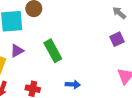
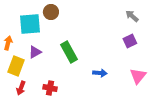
blue arrow: (73, 84) -> (100, 73), moved

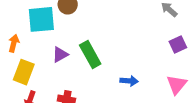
purple square: (130, 41) -> (178, 45), moved
purple triangle: (35, 52) -> (60, 55), moved

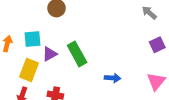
cyan square: (41, 19) -> (32, 39), moved, size x0.7
yellow rectangle: (24, 72) -> (29, 70), moved

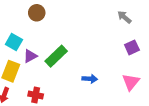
cyan square: (32, 39) -> (14, 42), turned 35
green rectangle: (77, 54) -> (56, 56), turned 75

